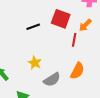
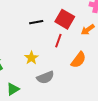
red line: (74, 40) -> (58, 41), moved
orange semicircle: (77, 71) -> (78, 60), moved

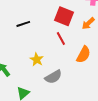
black line: (36, 22) -> (23, 24), moved
red line: (58, 41) -> (61, 38), turned -40

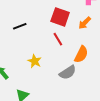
gray semicircle: (53, 77) -> (68, 72), moved

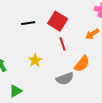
red square: (60, 17) -> (58, 21), moved

